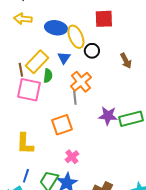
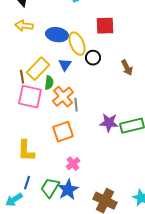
orange cross: (81, 82) -> (63, 97), moved

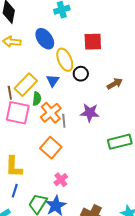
blue ellipse: (57, 35) -> (45, 39), moved, turned 45
brown arrow: (127, 68) -> (115, 84), turned -91
purple star: (109, 123) -> (90, 113), moved
orange square: (63, 132) -> (51, 148), turned -30
blue line: (27, 183) -> (15, 191), moved

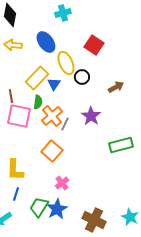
red square: (93, 42) -> (94, 45), turned 36
yellow rectangle: (26, 85) -> (37, 78), moved
purple star: (90, 113) -> (91, 116), turned 30
gray line: (64, 121) -> (65, 124), turned 32

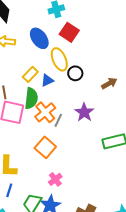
red square: (94, 45) -> (69, 32), moved
yellow rectangle: (37, 78) -> (30, 74), size x0.7
blue triangle: (54, 84) -> (47, 80), turned 32
green semicircle: (38, 102) -> (31, 98), size x1.5

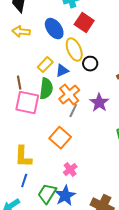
orange cross: (45, 112) -> (69, 95), moved

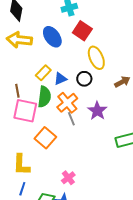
yellow arrow: (21, 32) -> (19, 40), size x1.4
yellow ellipse: (74, 50) -> (96, 58), moved
black circle: (90, 64) -> (84, 79), moved
gray line: (73, 111) -> (71, 119), turned -48
orange square: (60, 138) -> (45, 138), moved

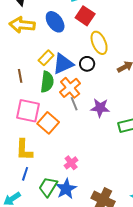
blue triangle: (60, 79) -> (63, 64), size x1.6
pink square: (25, 111) -> (28, 111), moved
purple star: (97, 111) -> (100, 108), moved, turned -30

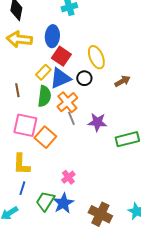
red square: (85, 16) -> (61, 56), moved
blue ellipse: (55, 22) -> (52, 36), turned 40

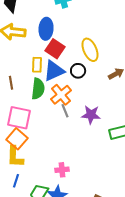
yellow rectangle: (43, 72) -> (37, 65), turned -42
orange square: (45, 137) -> (17, 139), moved
pink cross: (68, 177) -> (62, 170), turned 32

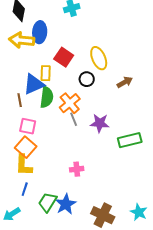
blue ellipse: (46, 29) -> (40, 32), moved
blue triangle: (54, 71) -> (34, 84), moved
brown line: (11, 83) -> (20, 100), moved
pink square: (19, 118) -> (28, 126), size x0.7
pink cross: (62, 170) -> (77, 169), moved

